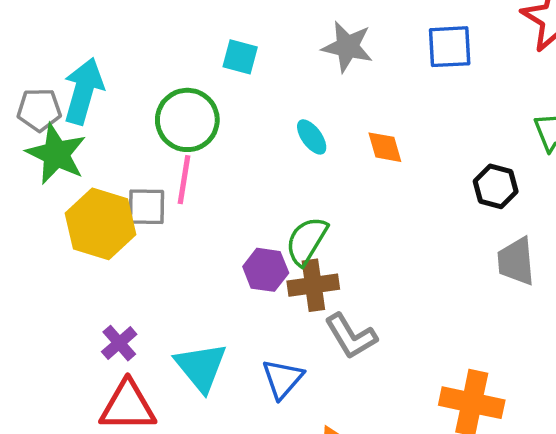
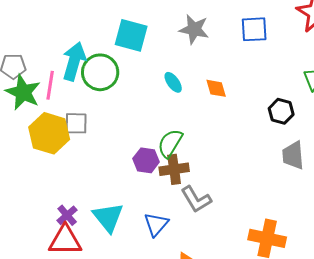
cyan square: (240, 57) -> (131, 35), size x1.6
cyan arrow: (83, 91) -> (74, 61), moved
pink line: (184, 180) -> (50, 85), moved
purple cross: (119, 343) -> (67, 215), moved

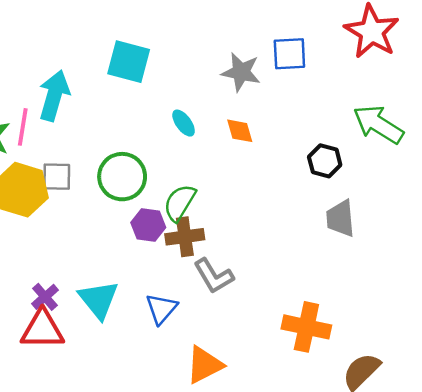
gray star: (194, 29) -> (241, 72), moved
green circle: (100, 72) -> (122, 177), moved

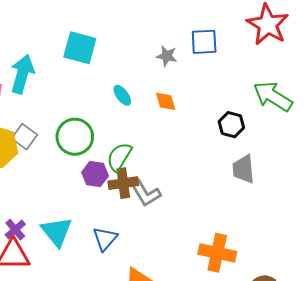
gray star: (241, 72) -> (167, 56), size x0.7
gray square: (57, 177) -> (24, 137), turned 35
gray L-shape: (214, 276) -> (146, 193), moved

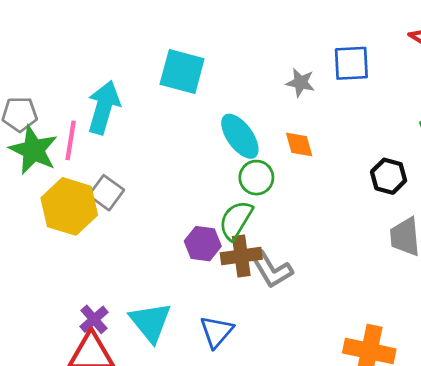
cyan ellipse: (122, 95) -> (240, 136), size x1.6
green circle: (75, 137) -> (256, 178), moved, size x0.7

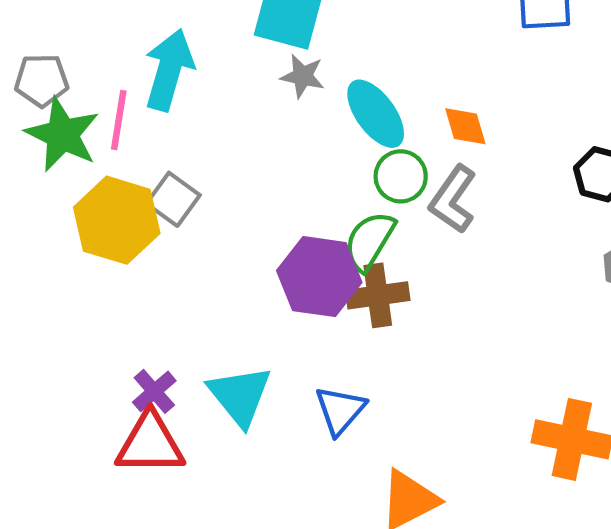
gray star: (300, 83) -> (303, 76), moved
purple hexagon: (203, 244) -> (319, 277), size x1.5
gray L-shape: (272, 270) -> (453, 199), moved, turned 66

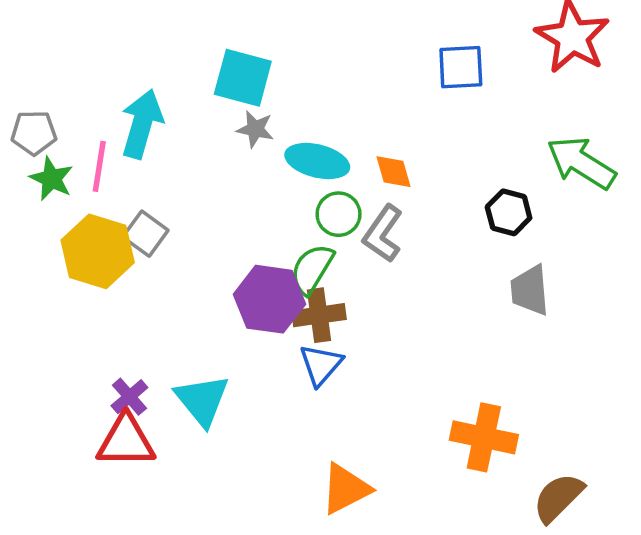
cyan ellipse: (376, 114) -> (317, 161), turned -40
green star: (62, 135) -> (52, 179), size x0.7
blue triangle: (340, 410) -> (321, 365), moved

